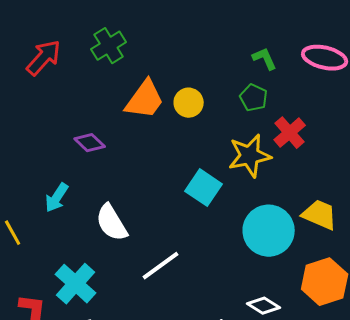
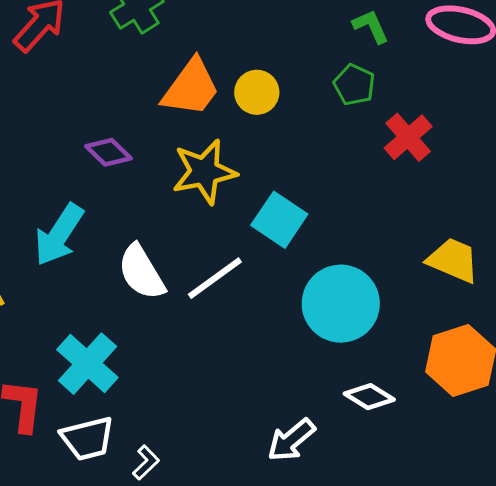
yellow star: (250, 156) -> (204, 172), moved
cyan arrow: (57, 198) -> (59, 235), size x1.4
cyan circle: (269, 231) -> (341, 304), moved
white line: (161, 266) -> (215, 278), moved

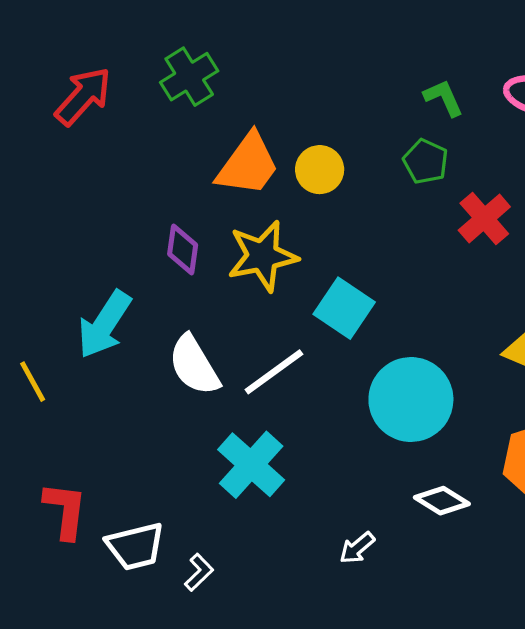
purple diamond: (108, 152) -> (183, 249), moved, turned 54
cyan cross: (87, 364) -> (251, 465), moved
white arrow: (291, 440) -> (357, 548), size x0.7

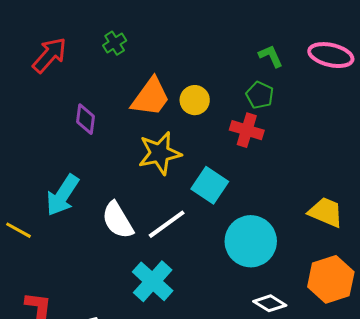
green cross: (189, 77) -> (115, 43), size x0.7
red cross: (484, 219) -> (247, 130), moved, turned -32
purple diamond: (183, 249) -> (86, 119), moved
yellow line: (33, 382) -> (18, 230), turned -32

